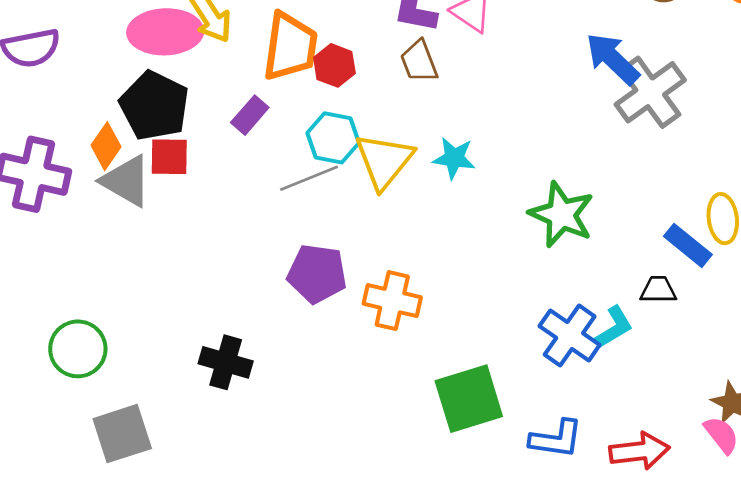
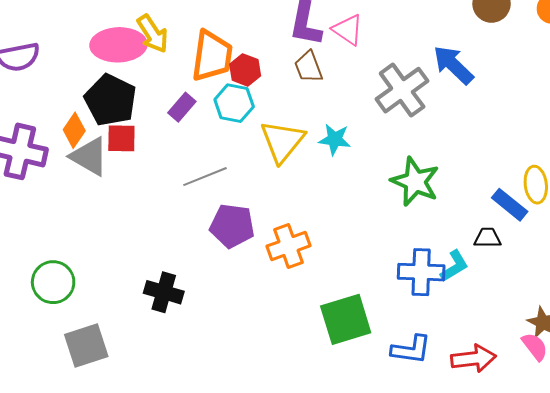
gray cross: (650, 92) -> (402, 90), moved
cyan hexagon: (333, 138) -> (234, 103), moved
gray line: (309, 178) -> (205, 177), moved
orange cross: (392, 301) -> (288, 246), turned -33
blue cross: (570, 335) -> (421, 272), turned -33

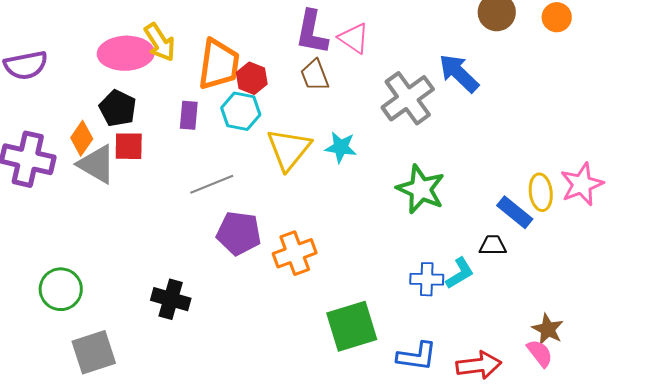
black pentagon: (110, 100) -> (118, 108), size x0.7
purple rectangle: (182, 107) -> (189, 115), turned -36
blue cross: (421, 272) -> (427, 279), size x0.7

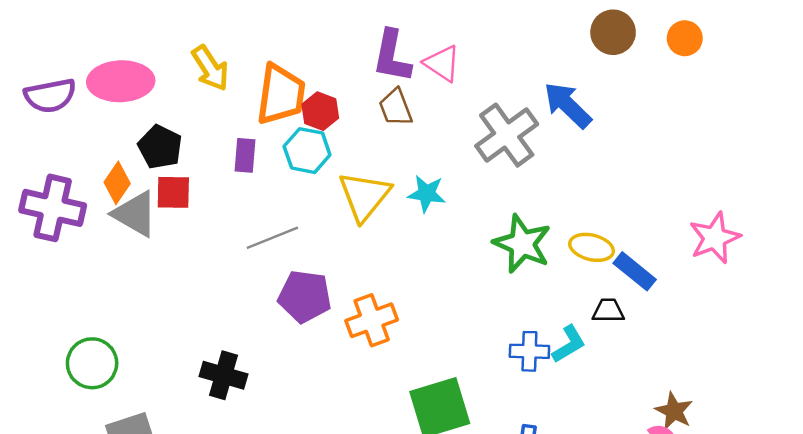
pink ellipse: (126, 53) -> (121, 81), moved
yellow ellipse: (541, 192) -> (592, 247), moved, turned -69

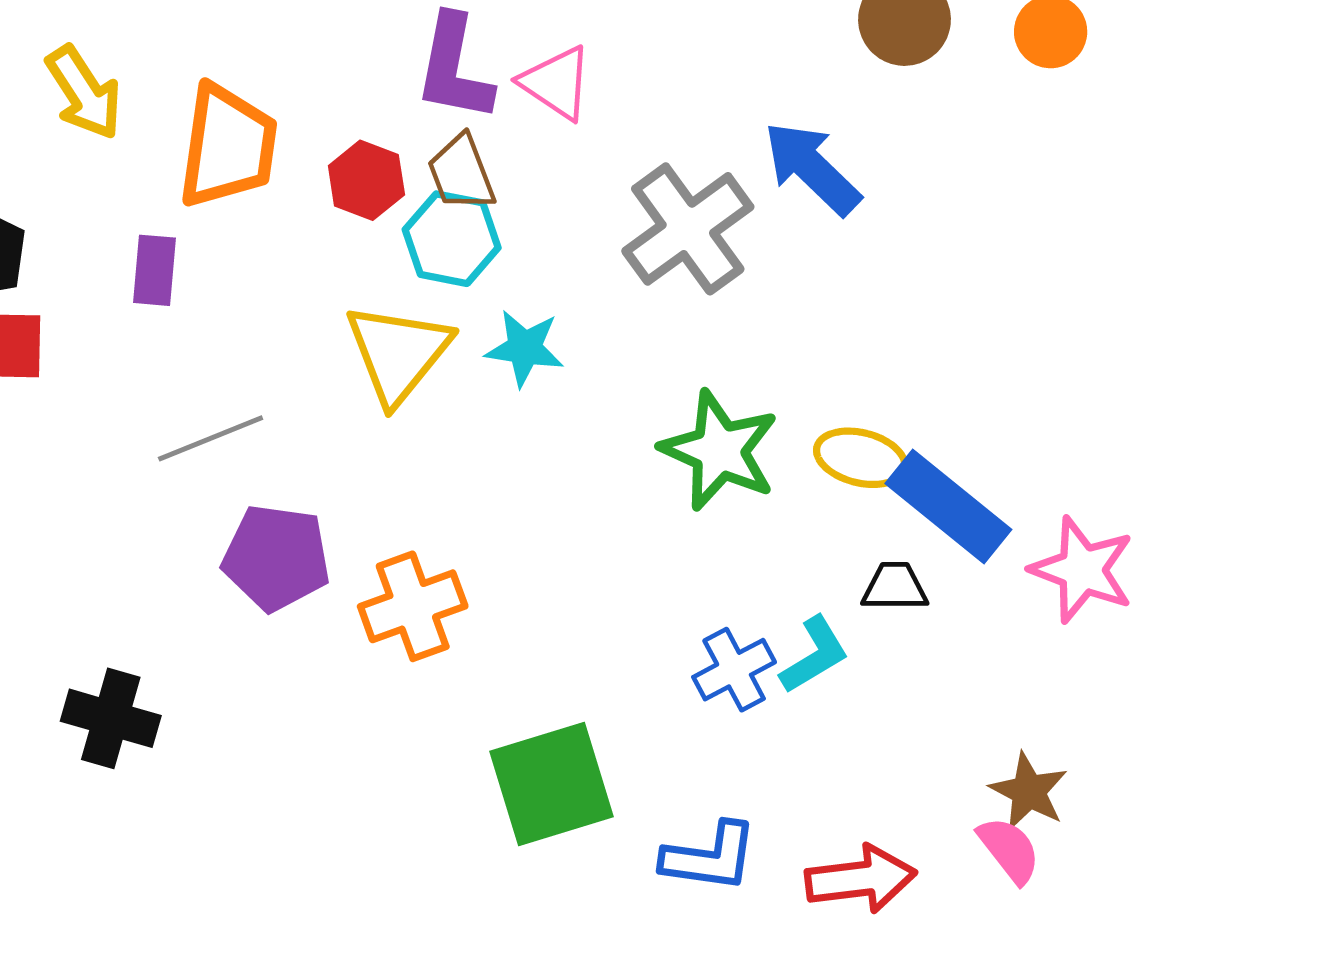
red hexagon: (320, 111) -> (366, 180), moved
cyan hexagon: (307, 151) -> (452, 239), moved
pink star: (715, 238) -> (1082, 570), moved, turned -30
blue rectangle: (635, 271) -> (948, 506), size x1.4
blue cross: (529, 351) -> (734, 670), turned -30

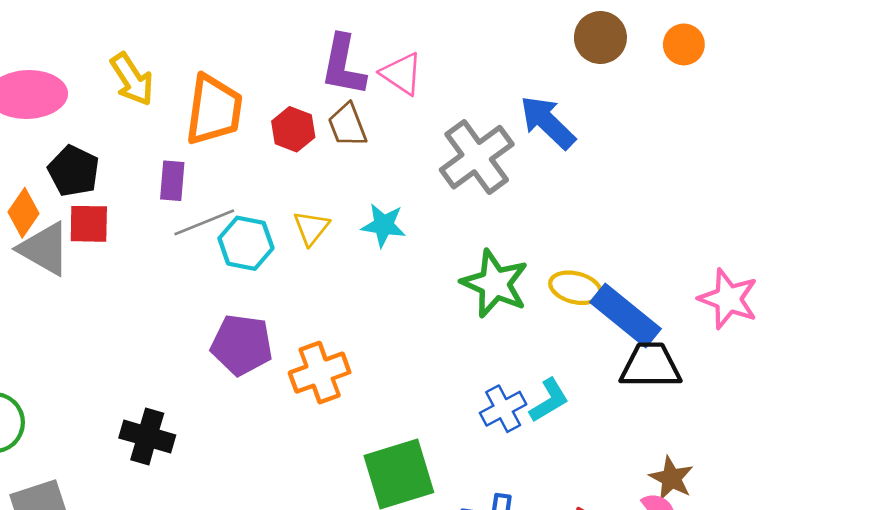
cyan hexagon: (452, 239) -> (246, 243), moved
yellow triangle: (398, 353) -> (311, 228), size x0.6
gray line: (211, 438) -> (204, 222), moved
pink star: (1082, 570) -> (728, 299), moved
black trapezoid: (895, 587) -> (650, 366), moved, size x1.6

